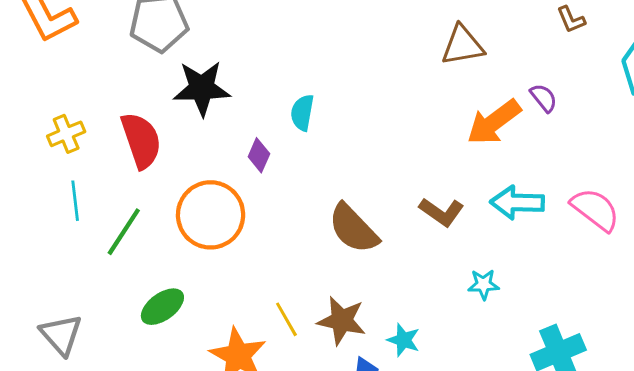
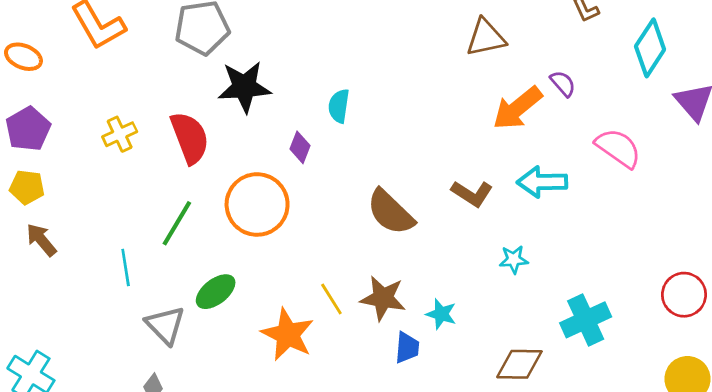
cyan line: (75, 201) -> (126, 267), moved
pink semicircle: (595, 209) -> (618, 148), moved
gray triangle: (61, 335) -> (165, 325), moved

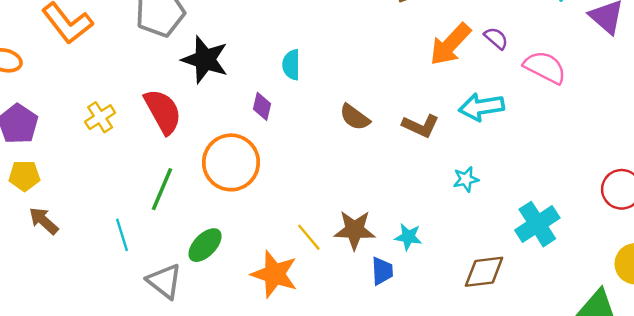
purple semicircle: (563, 84) -> (496, 38), moved
black star: (244, 87) -> (205, 60), turned 30
brown semicircle: (391, 212) -> (355, 117), moved, size x0.7

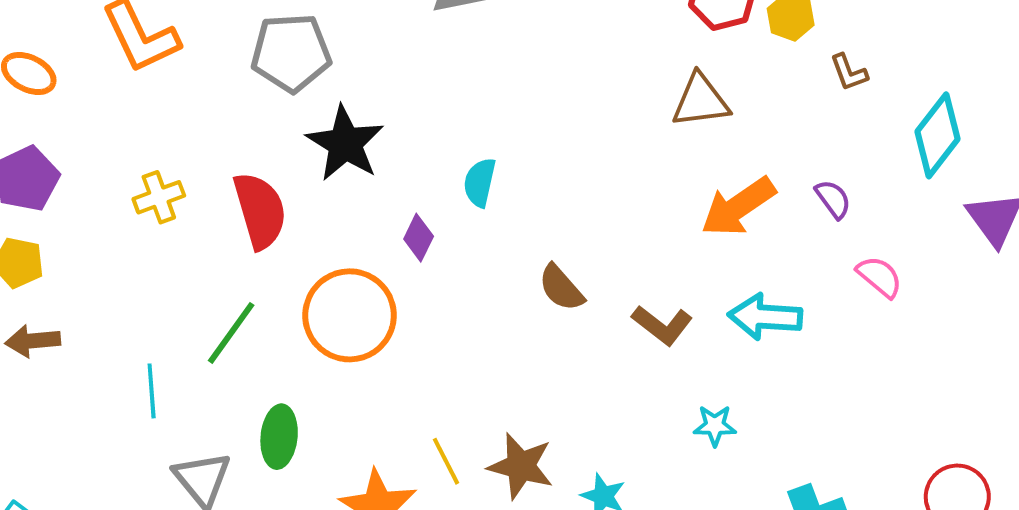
purple semicircle: (496, 38) -> (833, 199), moved
pink semicircle: (545, 67) -> (879, 277), size x0.7
brown arrow: (44, 221) -> (33, 341), turned -60
green ellipse: (205, 245) -> (279, 437), turned -51

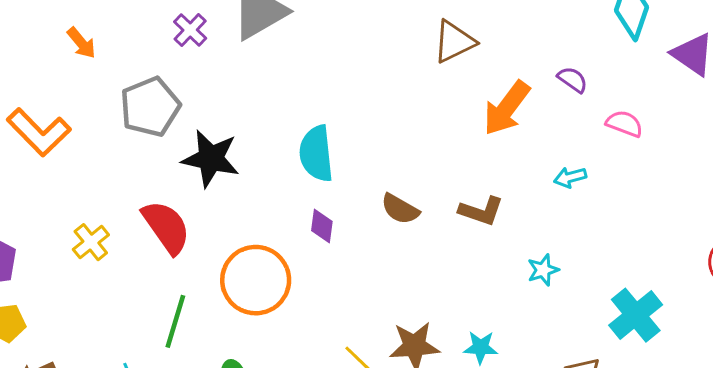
cyan semicircle: (480, 182) -> (316, 154), size x1.5
purple diamond: (419, 238) -> (322, 226), moved
cyan arrow: (765, 317) -> (570, 177), moved, size x0.6

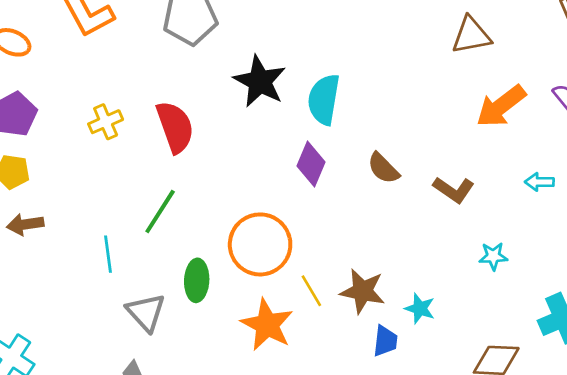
black star: (211, 158) -> (260, 81), moved
purple diamond: (322, 226) -> (311, 164), size x1.4
orange circle: (256, 280) -> (260, 244), moved

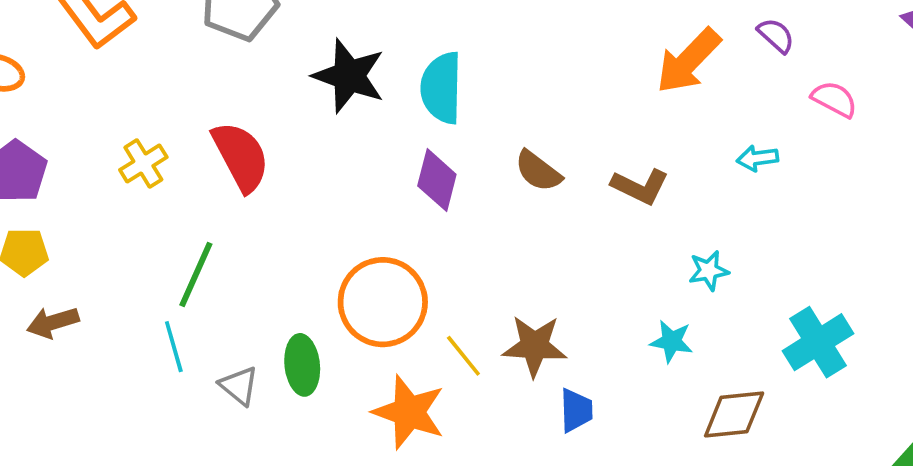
green line: (160, 211) -> (196, 274), moved
cyan star: (420, 308) -> (671, 341), moved
gray triangle: (146, 312) -> (239, 386), moved, size x0.7

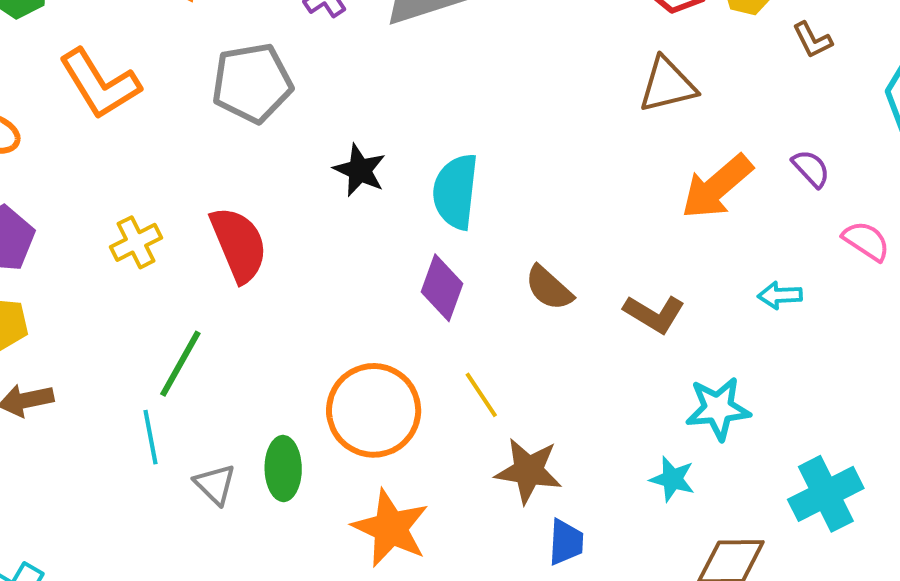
black star: (349, 76) -> (360, 170), size x0.7
cyan star: (709, 271) -> (718, 408), size x1.5
yellow line: (463, 356) -> (481, 395), moved

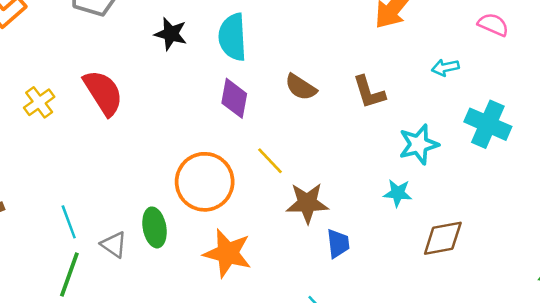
brown L-shape: (654, 314) -> (369, 92), turned 51
green line: (180, 364) -> (69, 274), moved
cyan cross: (826, 494) -> (488, 124), moved, turned -30

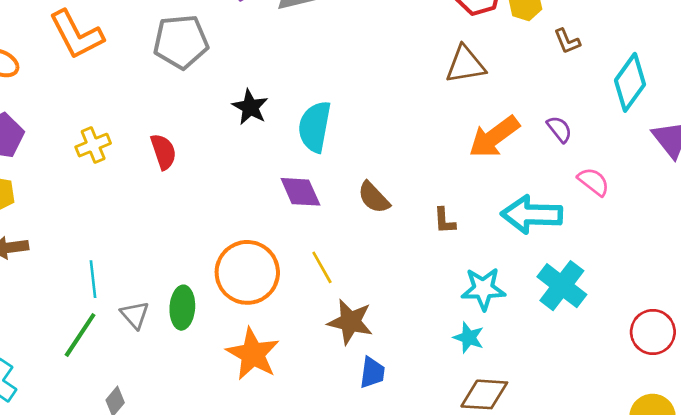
cyan arrow: (445, 67) -> (532, 214), size x2.0
brown L-shape: (369, 92) -> (445, 221), size x0.7
red semicircle: (103, 93) -> (163, 152), size x0.7
purple diamond: (234, 98) -> (300, 192), turned -48
cyan star: (398, 193) -> (469, 338), moved

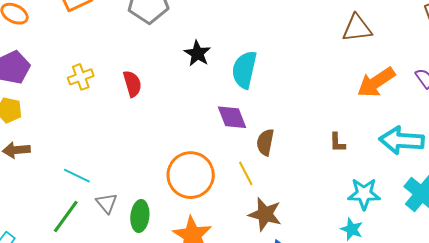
brown semicircle: (374, 198) -> (265, 142), moved, turned 52
cyan line: (93, 279) -> (77, 176), turned -60
green ellipse: (182, 308) -> (140, 216), moved

